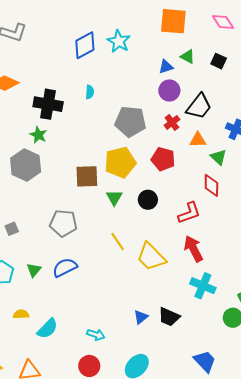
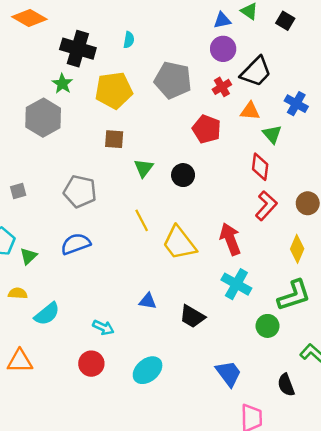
yellow pentagon: (120, 162) -> (114, 90), moved
brown square: (87, 176) -> (114, 139), size x0.7
red L-shape: (189, 213) -> (266, 206), moved, turned -35
green triangle: (34, 270) -> (28, 256), moved
blue triangle: (141, 317) -> (148, 301), moved, turned 42

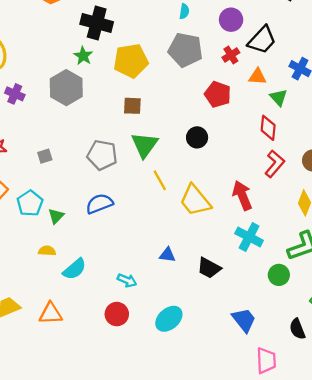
cyan semicircle: (129, 40) -> (184, 11), moved
green triangle: (144, 168) -> (145, 145), moved, size x1.5

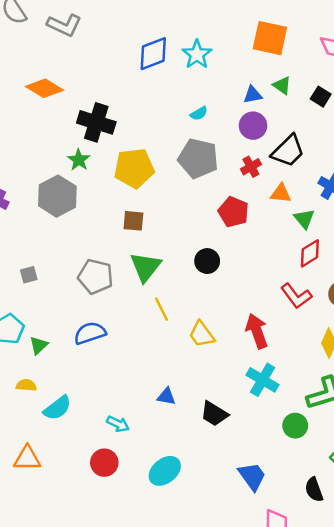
cyan semicircle: (184, 11) -> (199, 113), turned 48
red diamond: (268, 128) -> (310, 253), moved, turned 50
red L-shape: (275, 164) -> (296, 296), turned 100
yellow trapezoid: (195, 200) -> (202, 334), size x0.7

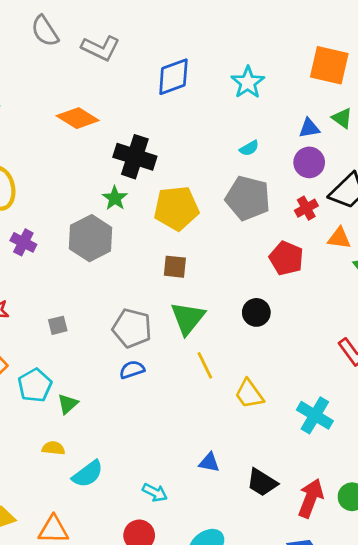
blue diamond: (153, 54) -> (173, 77), moved
red arrow: (257, 331) -> (311, 498), moved, turned 40
blue semicircle: (90, 333) -> (132, 370), moved, size x0.7
cyan cross: (263, 380) -> (315, 415), moved

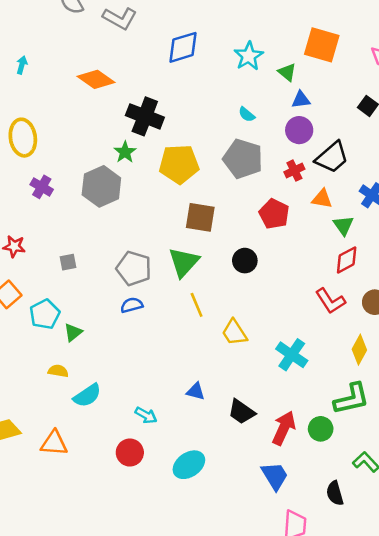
green triangle: (342, 118) -> (287, 72), moved
cyan semicircle: (249, 148) -> (247, 114), turned 66
brown square: (175, 267) -> (200, 217), moved, size x1.4

